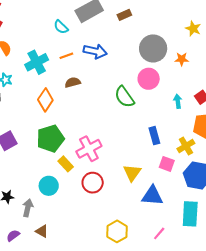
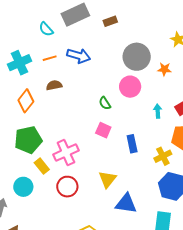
green semicircle: (124, 97) -> (105, 103), size x0.6
pink square: (167, 164) -> (103, 130), moved

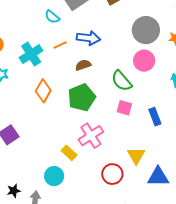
brown semicircle: (54, 85) -> (83, 65), moved
green semicircle: (105, 103) -> (122, 81), size x1.6
green pentagon: (28, 140) -> (82, 98), moved
red circle: (67, 187) -> (112, 174), moved

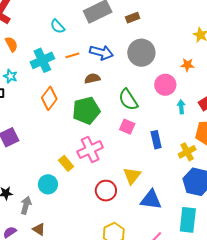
cyan semicircle: (52, 17) -> (58, 26), moved
gray circle: (146, 30) -> (141, 53), moved
pink circle: (144, 61) -> (165, 85), moved

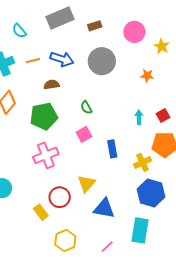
pink circle: (165, 85) -> (134, 32), moved
green semicircle: (128, 100) -> (86, 107), size x0.6
pink square: (127, 127) -> (84, 134), turned 35
yellow rectangle: (66, 163) -> (41, 212), moved

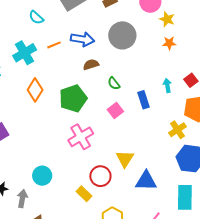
yellow star: (162, 46) -> (167, 19), moved
brown semicircle: (52, 85) -> (91, 65), moved
blue rectangle: (112, 149) -> (143, 100), moved

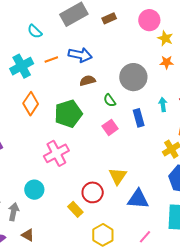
gray circle: (122, 35) -> (133, 77), moved
pink cross: (81, 137) -> (56, 153), moved

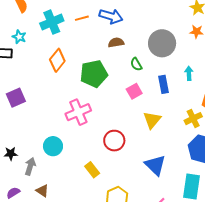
yellow triangle: (118, 176) -> (152, 120), moved
red circle: (93, 192) -> (114, 141), moved
blue triangle: (138, 199) -> (155, 165), turned 35

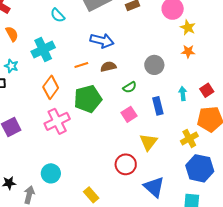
orange line: (82, 18) -> (81, 65), moved
gray circle: (162, 43) -> (154, 65), size x0.7
green semicircle: (136, 64) -> (130, 87), turned -88
pink cross: (78, 112) -> (57, 121), moved
red circle: (114, 141) -> (126, 164), moved

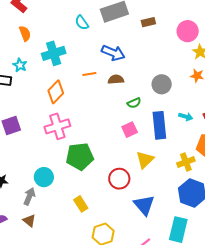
cyan semicircle: (58, 15) -> (82, 23), moved
cyan arrow: (183, 94) -> (186, 117), turned 104
green pentagon: (88, 99) -> (80, 156), moved
blue rectangle: (158, 106) -> (159, 125), size x1.5
gray arrow: (29, 195) -> (29, 196), moved

